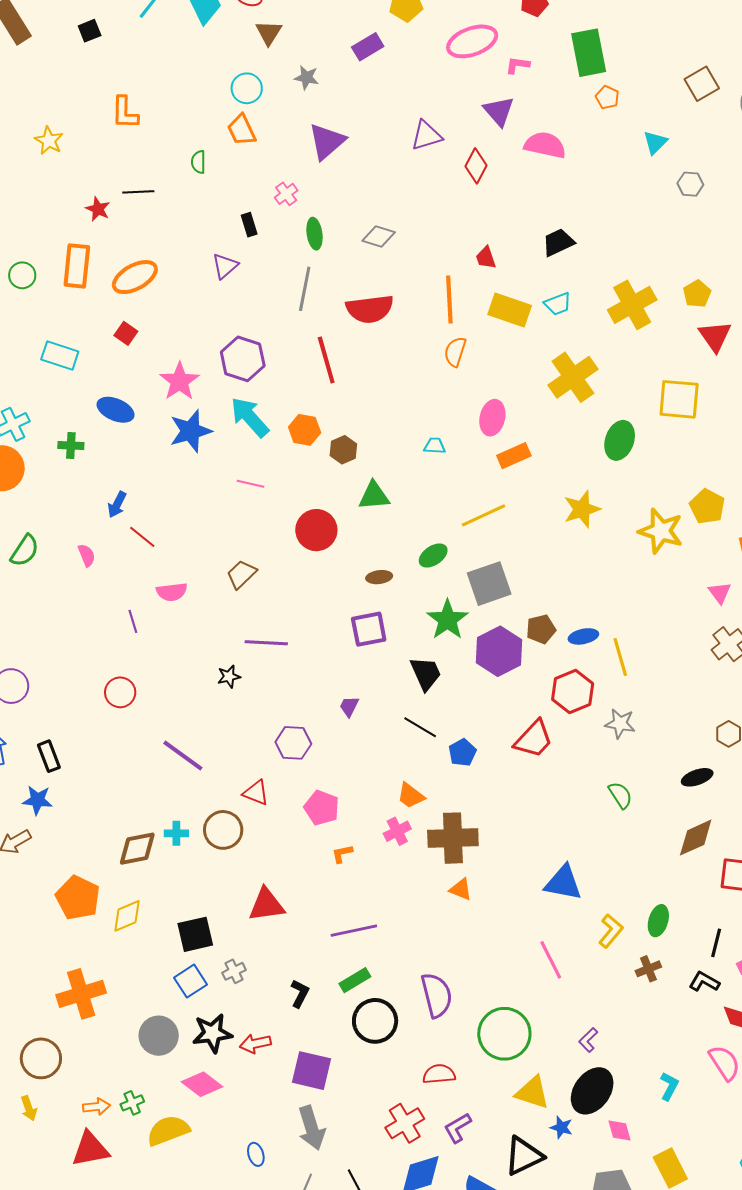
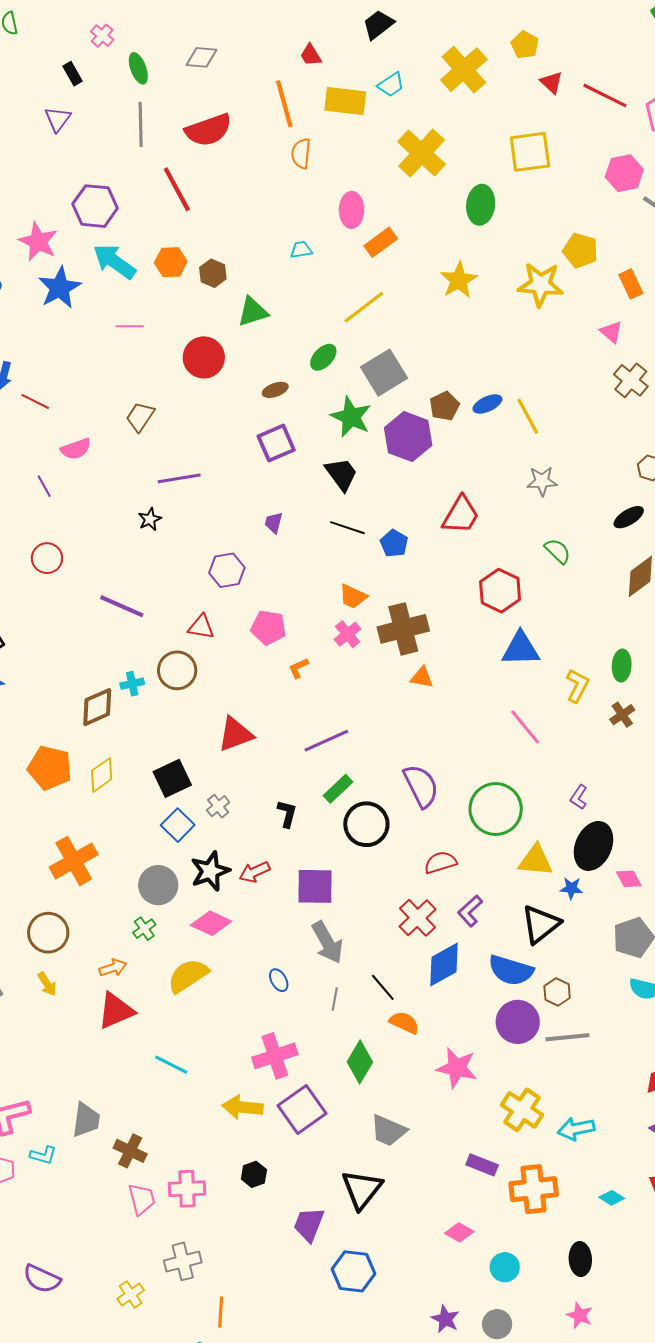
red triangle: (715, 336) -> (551, 83), size x0.7
red hexagon: (573, 692) -> (500, 591), moved
green cross: (132, 1103) -> (144, 929), moved

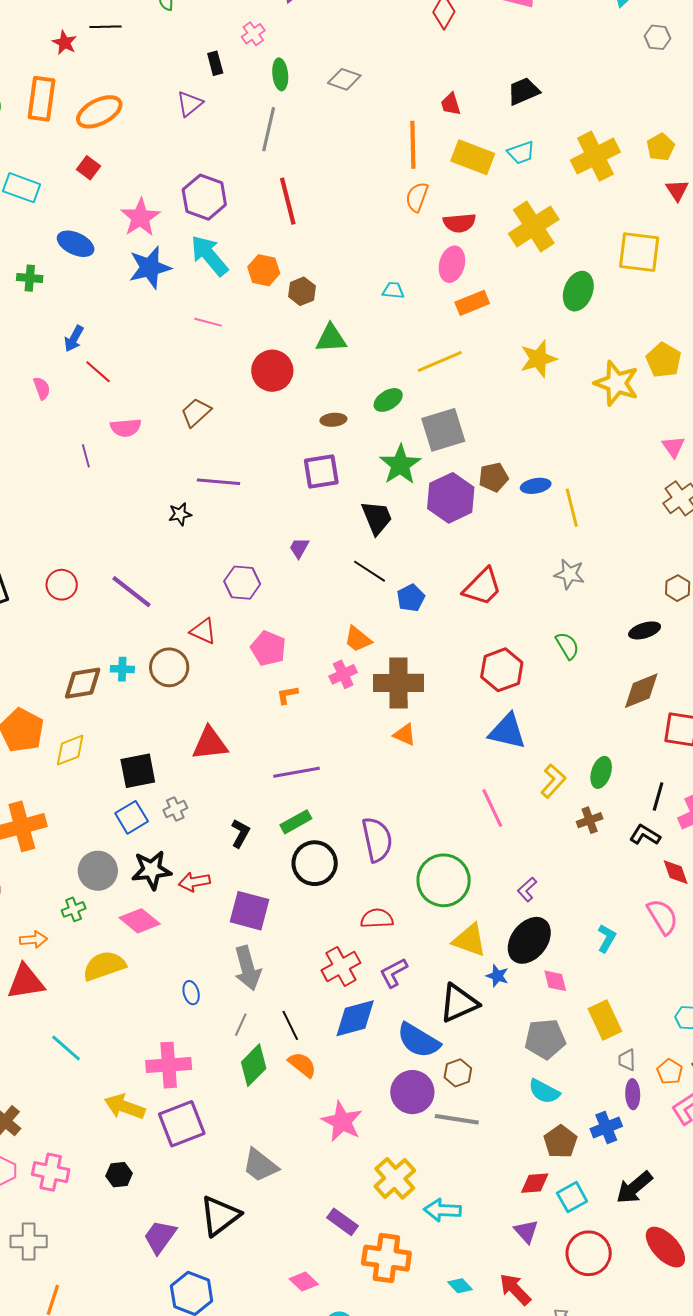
red semicircle: (208, 130) -> (459, 223), moved, size x0.7
red circle: (47, 558) -> (62, 585), moved
green diamond: (360, 1062) -> (254, 1065), moved

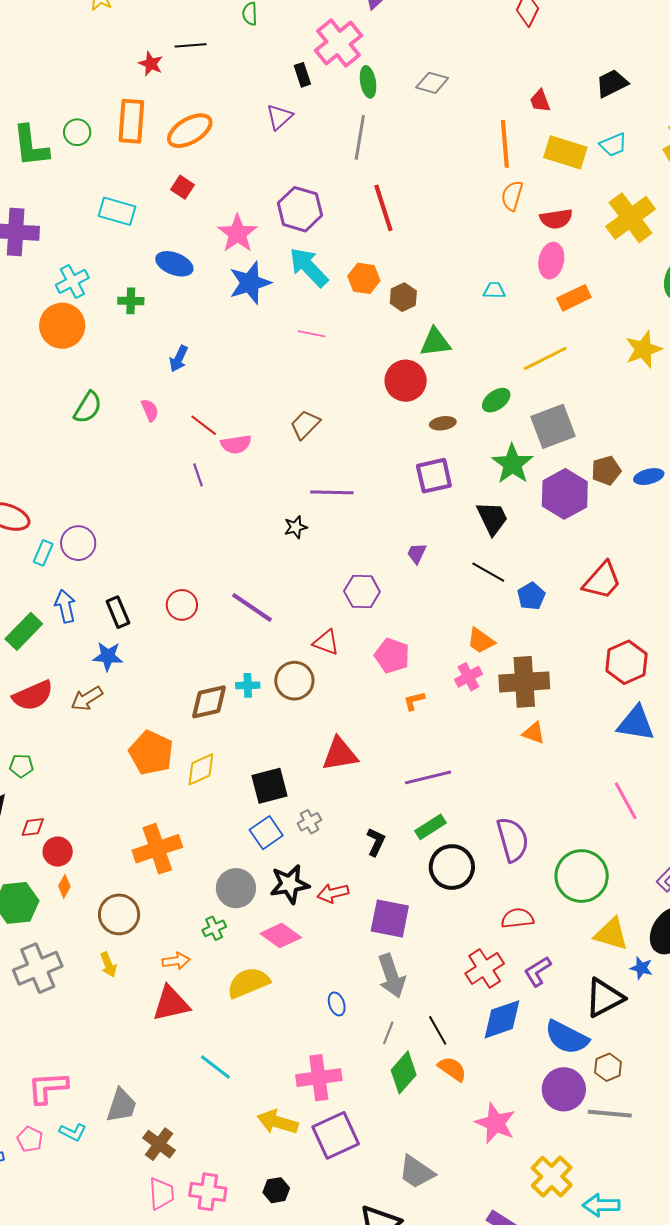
pink cross: (253, 34) -> (338, 43), size x2.0
red circle: (272, 371) -> (406, 381), moved
red line: (98, 372) -> (204, 425), moved

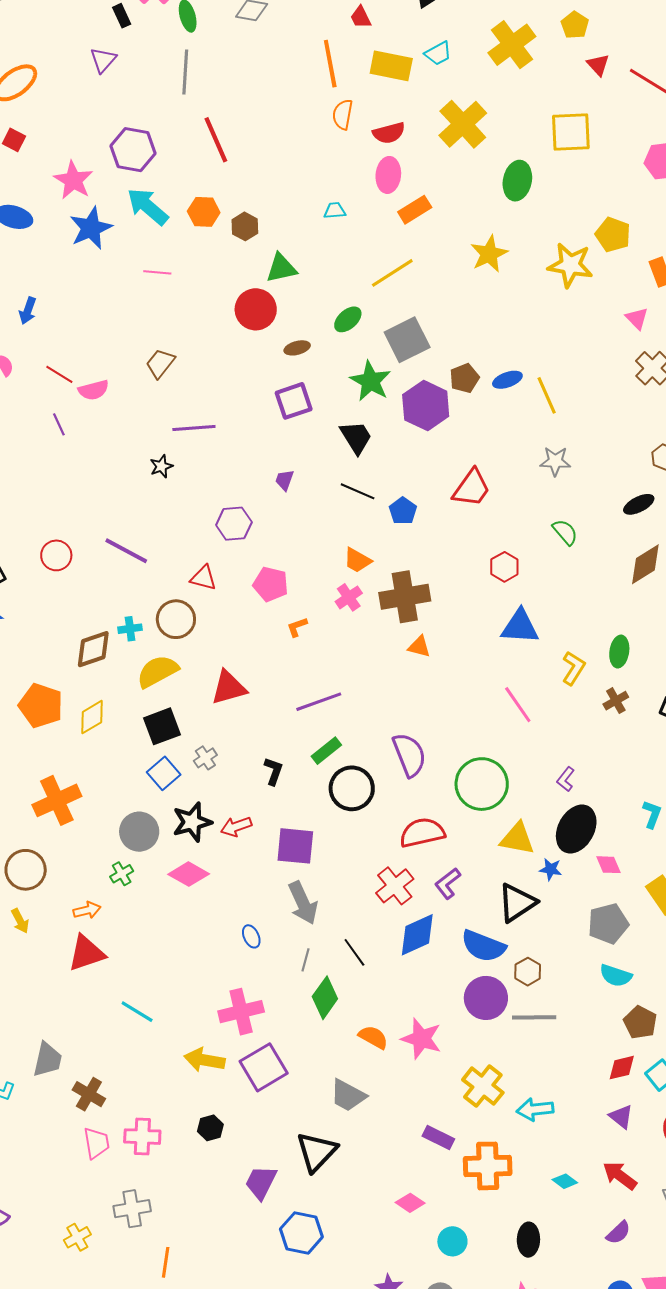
red hexagon: (627, 662) -> (504, 567), size x0.7
red semicircle: (517, 918) -> (422, 833), size x1.4
yellow semicircle: (248, 983) -> (157, 671), moved
orange semicircle: (452, 1069) -> (373, 1037), moved

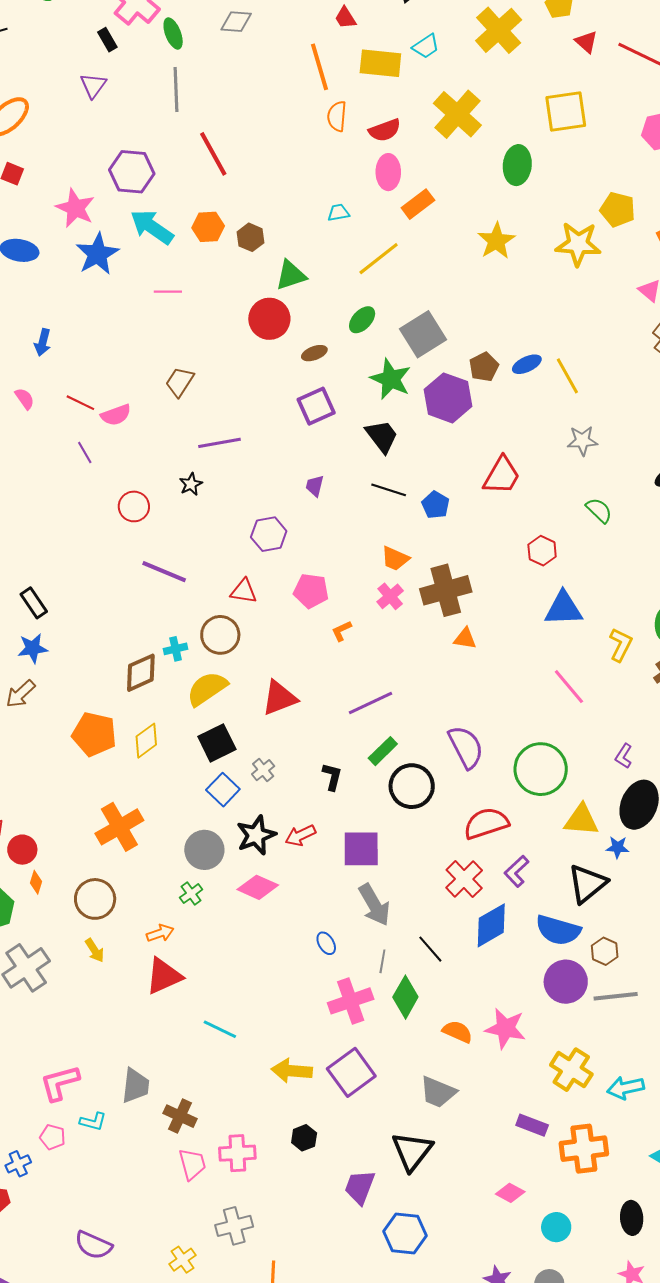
yellow line: (392, 273) -> (379, 259), moved
red circle: (56, 555) -> (134, 506), moved
pink cross: (241, 1012) -> (351, 1001), moved

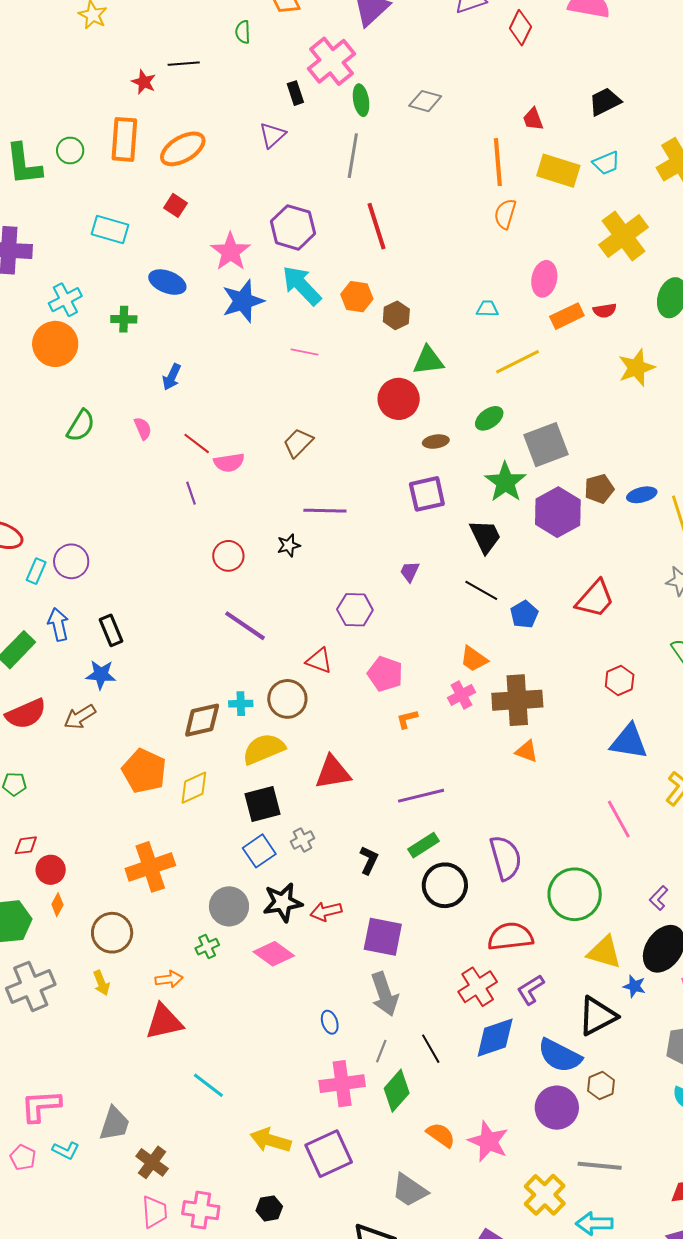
red semicircle: (385, 130) -> (605, 311), moved, size x0.7
gray line: (616, 996) -> (600, 1166), moved

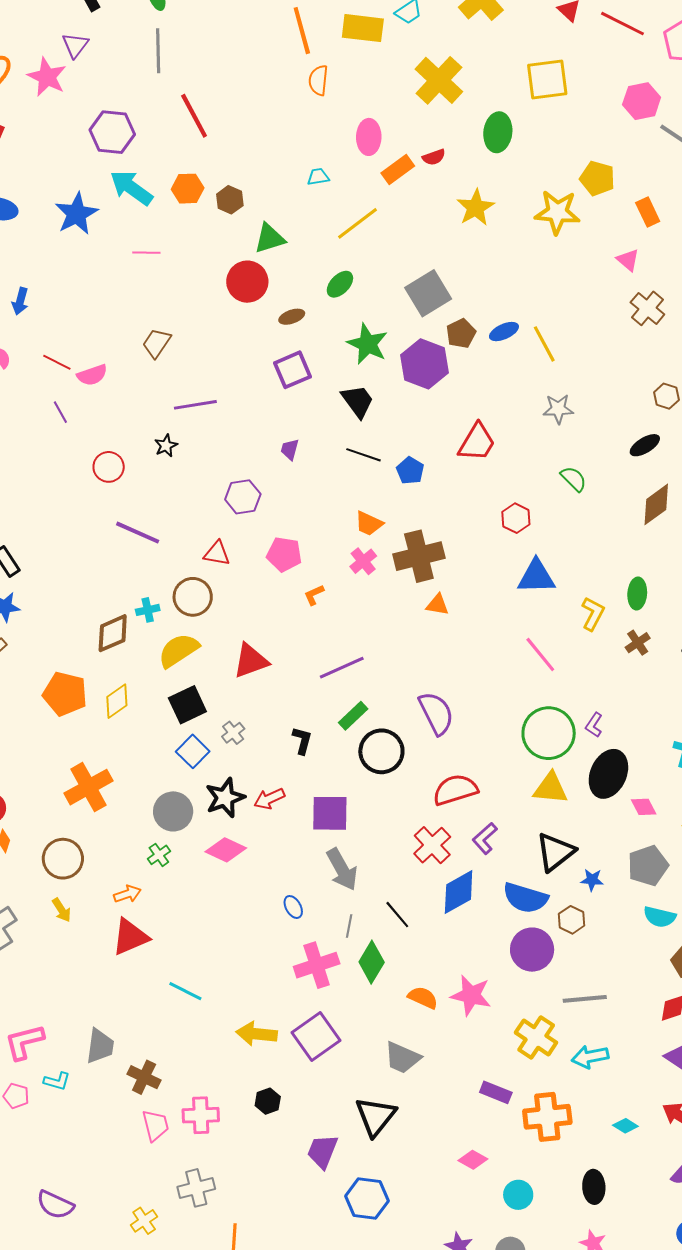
pink star: (230, 252) -> (47, 77), moved
gray square: (546, 445) -> (428, 293), moved
green circle: (575, 894) -> (549, 733), moved
blue star: (634, 986) -> (592, 880), moved

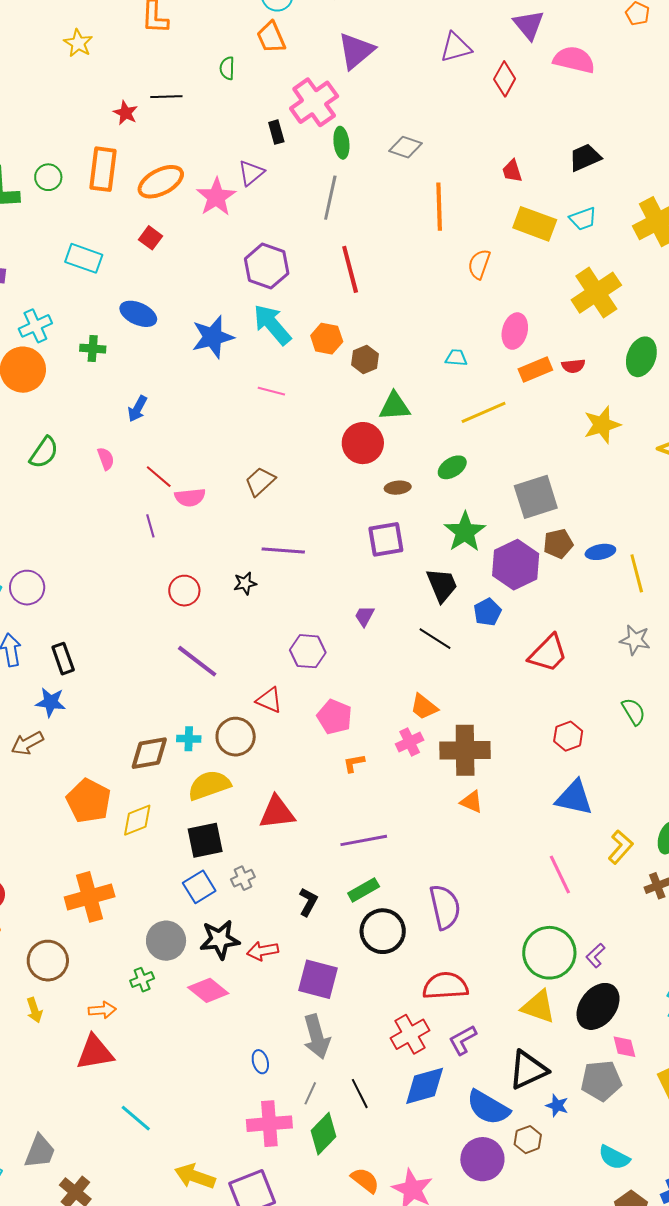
orange line: (302, 31) -> (439, 207), moved
blue pentagon: (410, 471) -> (487, 612), moved
gray pentagon: (648, 866) -> (601, 1081), moved

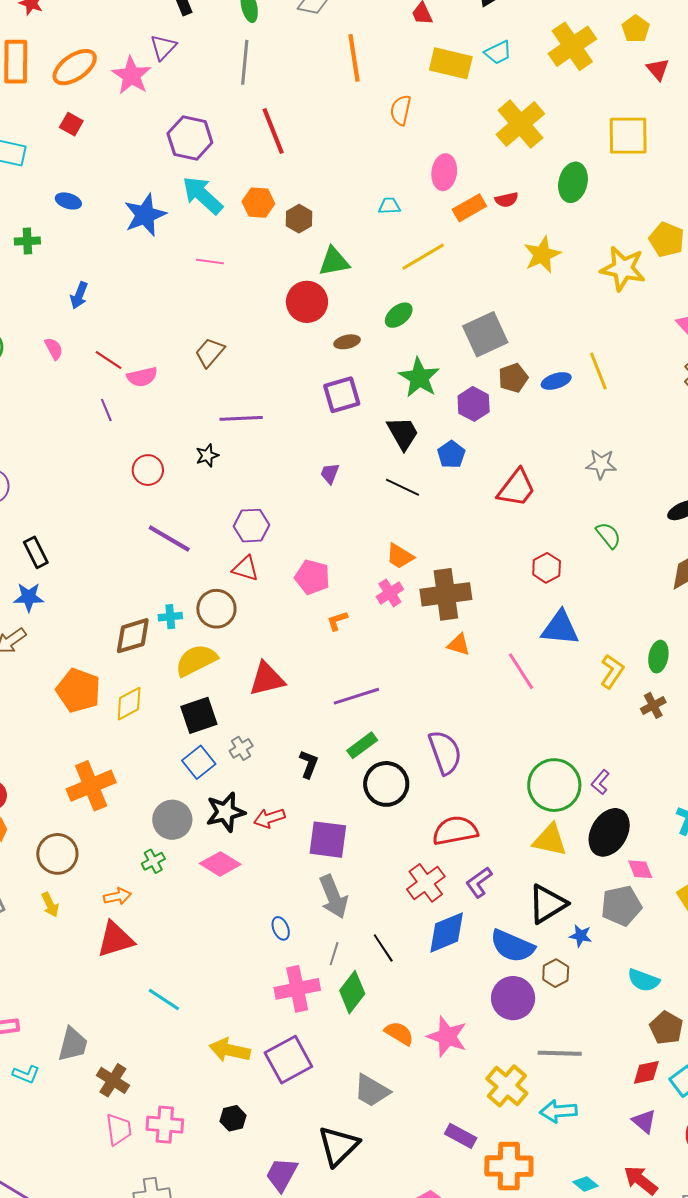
blue ellipse: (138, 314) -> (68, 201), size x0.7
purple hexagon: (516, 565) -> (474, 404), size x0.7
yellow line: (637, 573) -> (598, 371), moved
purple hexagon: (308, 651) -> (252, 526), moved
pink line: (560, 874) -> (521, 671), moved

